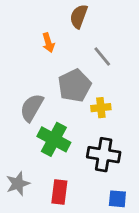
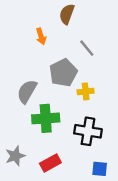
green cross: (54, 139) -> (46, 118), turned -32
red rectangle: (59, 192) -> (50, 163), turned 54

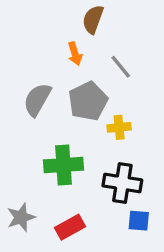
orange arrow: (41, 36) -> (75, 54), moved
gray semicircle: (27, 91) -> (37, 100), moved
blue square: (100, 169) -> (139, 221), moved

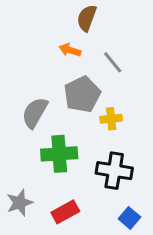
orange arrow: (75, 54) -> (70, 50), turned 125
gray semicircle: (37, 100) -> (35, 113), moved
blue square: (139, 221) -> (129, 218), moved, turned 35

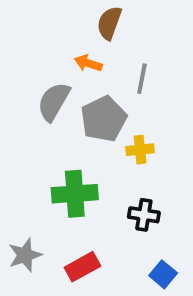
gray line: (113, 62) -> (142, 79), turned 50
gray semicircle: (35, 113) -> (54, 102), moved
black cross: (114, 171) -> (144, 215), size x0.7

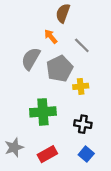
orange arrow: (88, 63) -> (51, 36), turned 32
gray line: (142, 79) -> (82, 45), turned -56
blue square: (163, 274) -> (86, 154), moved

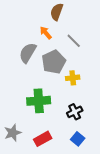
black cross: (83, 124) -> (75, 112), turned -35

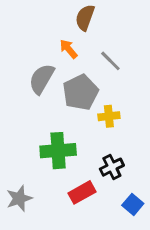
red rectangle: (43, 139) -> (82, 192), moved
blue square: (78, 139) -> (133, 204), moved

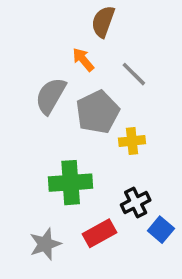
gray star: (19, 198) -> (45, 244), moved
blue square: (133, 204) -> (161, 230), moved

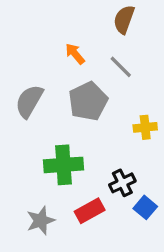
brown semicircle: (103, 22) -> (124, 19), moved
gray semicircle: (51, 96) -> (29, 101), moved
yellow cross: (132, 141) -> (145, 127), moved

